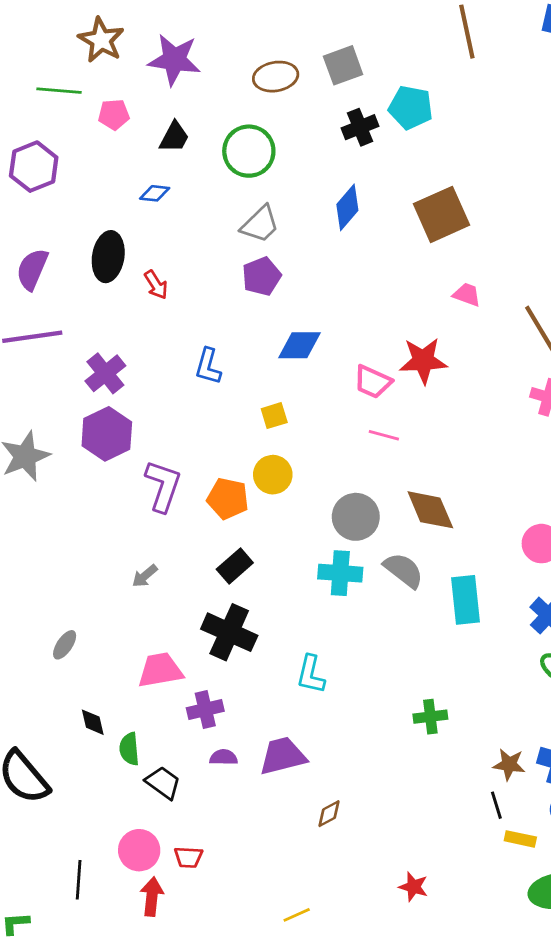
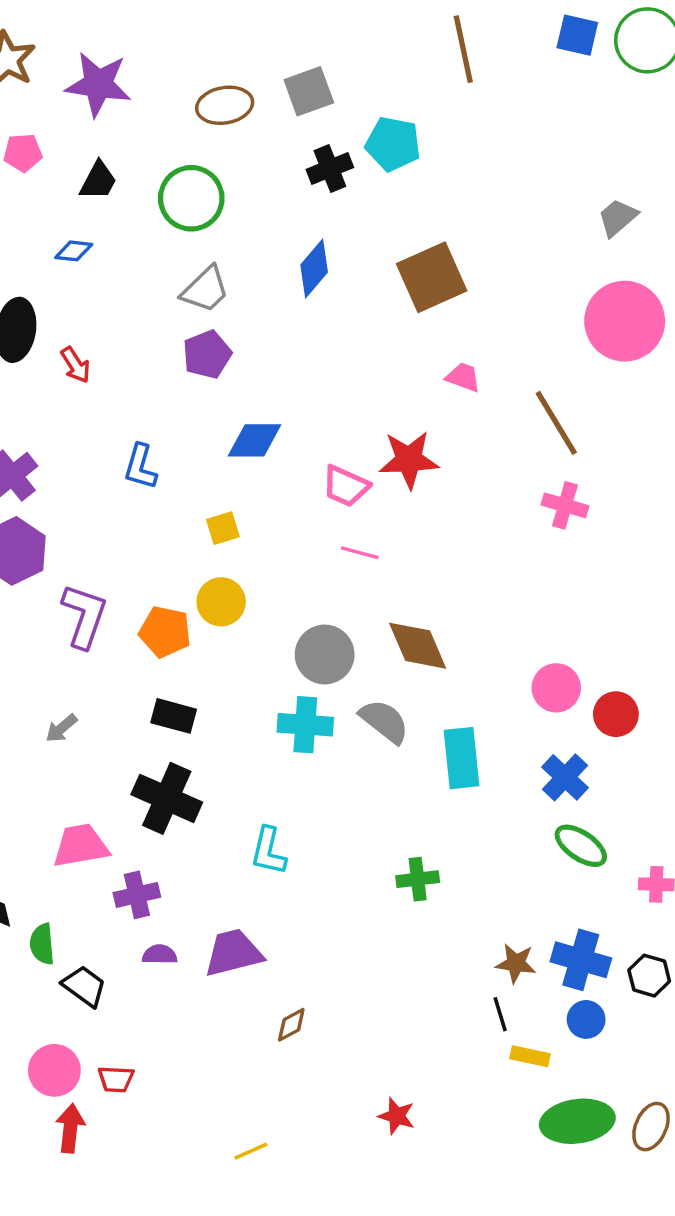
black rectangle: (235, 566) -> (174, 716), turned 56
green cross: (430, 717) -> (418, 879), moved

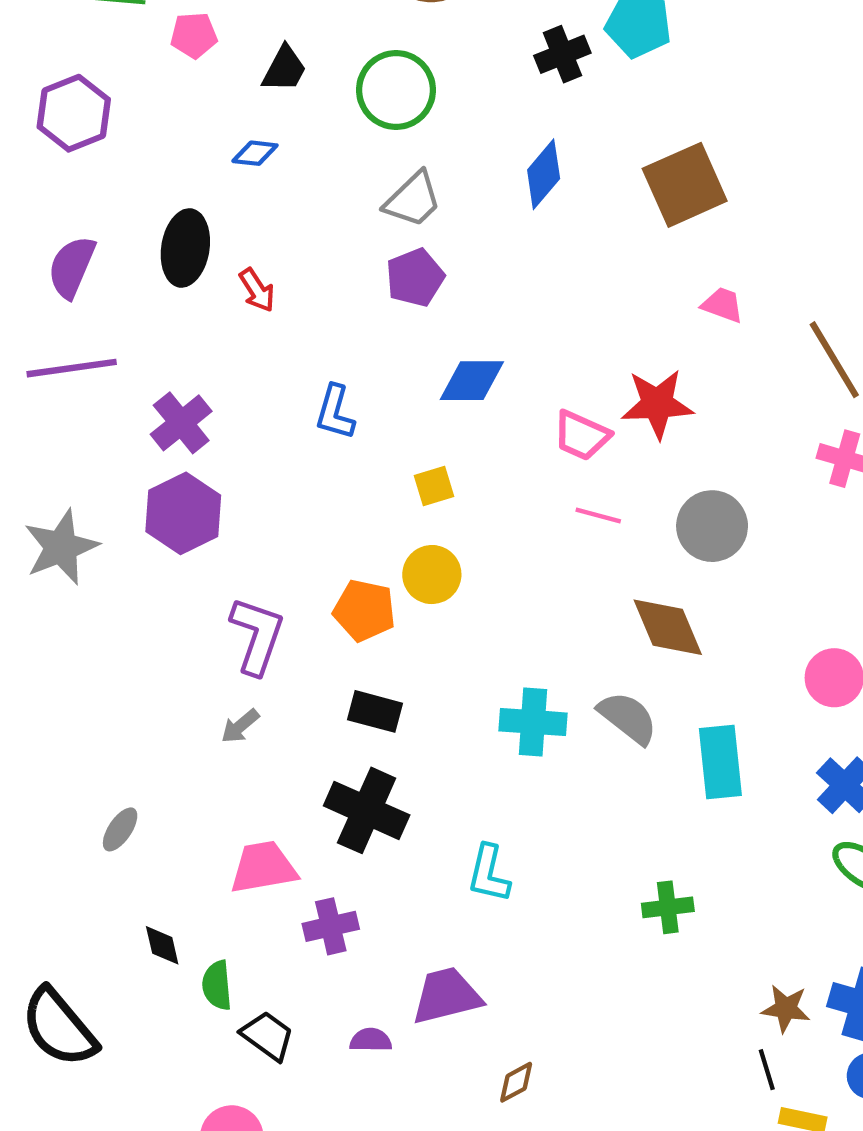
purple L-shape: (84, 616) -> (257, 636), moved
gray circle: (325, 654) -> (712, 526), moved
purple semicircle: (160, 955) -> (371, 1040), moved

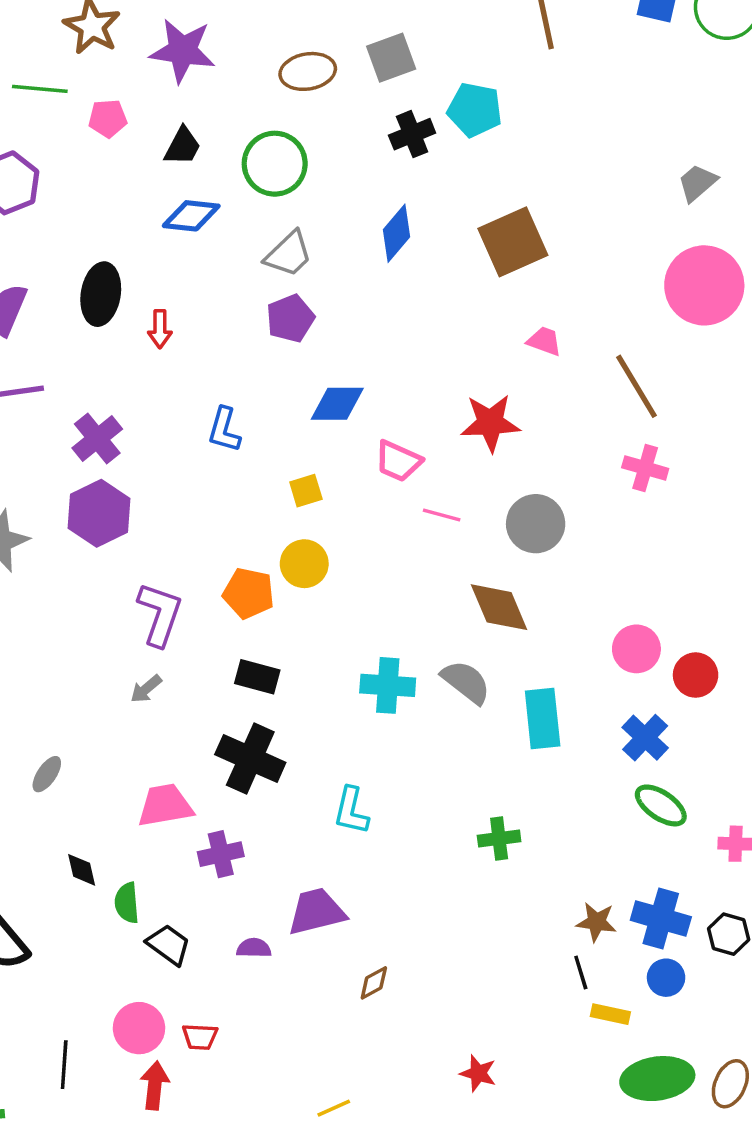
blue diamond: (255, 153) -> (191, 216), moved, size x1.5
red arrow: (257, 290) -> (160, 329), turned 33
pink trapezoid: (581, 435) -> (398, 461), moved

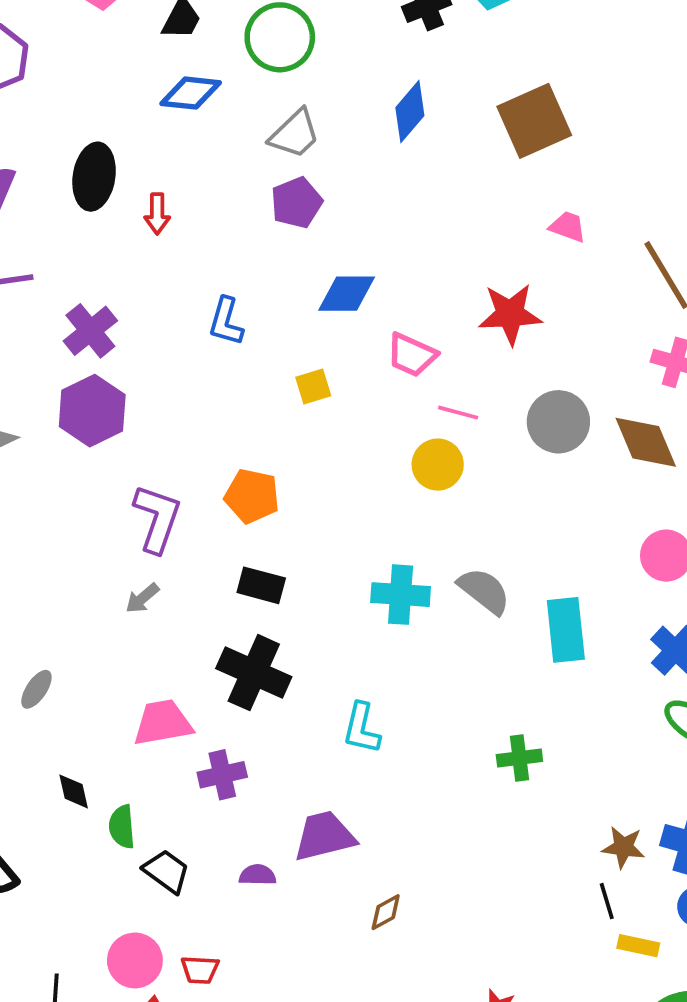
yellow circle: (304, 564) -> (438, 465), moved
brown diamond: (499, 607) -> (646, 442), moved

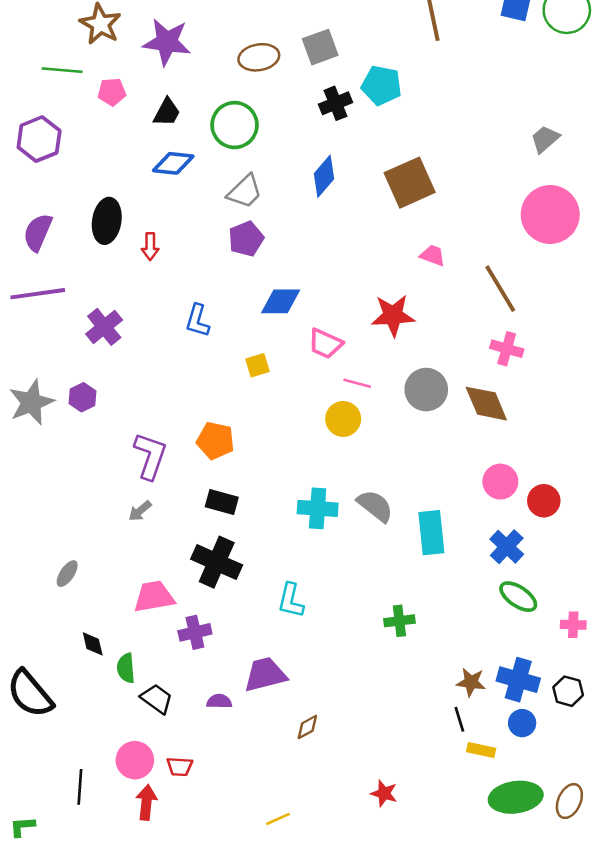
purple hexagon: (92, 411) -> (82, 397), moved, size x0.6

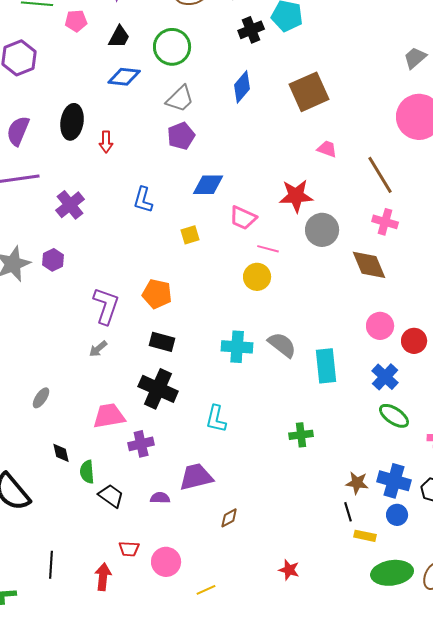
gray circle: (426, 390) -> (322, 230), moved
pink circle: (135, 760) -> (166, 562), moved

